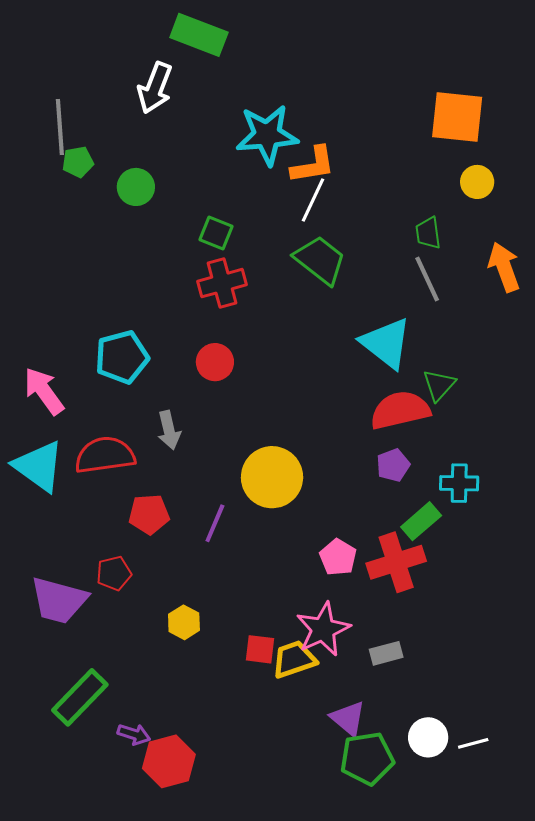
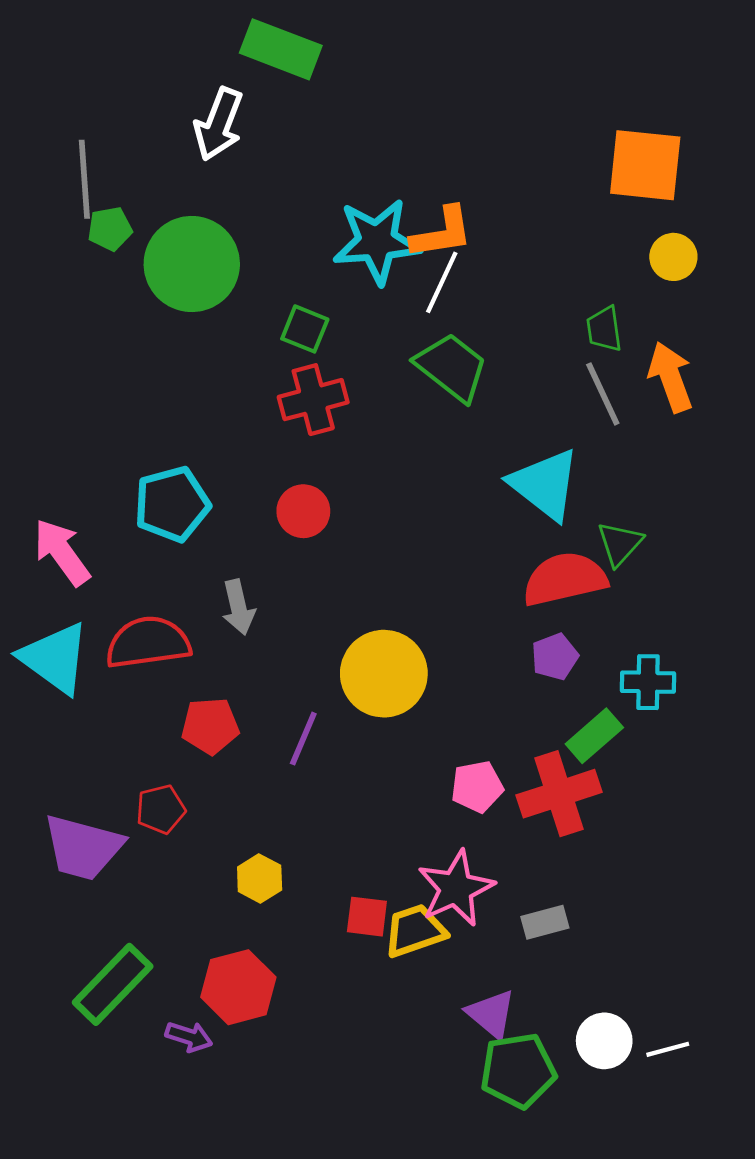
cyan star: (267, 135) -> (377, 241), moved
green circle: (136, 187) -> (192, 264), size x1.8
orange arrow: (504, 267) -> (671, 377), moved
pink pentagon: (338, 557) -> (477, 787), turned 30
red hexagon: (169, 761) -> (238, 987), moved

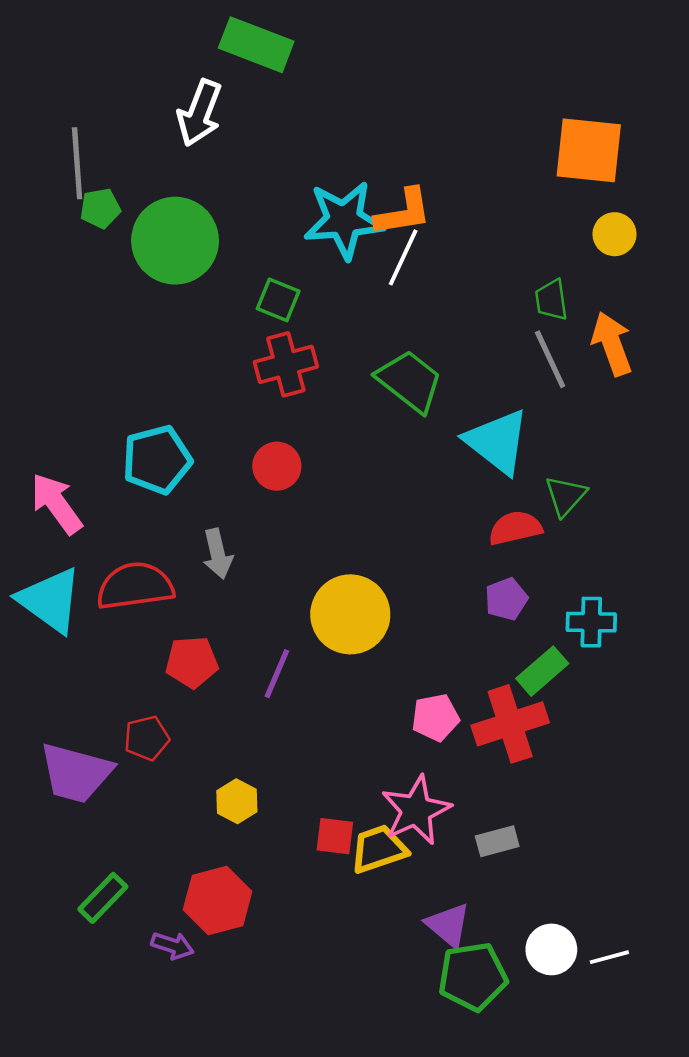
green trapezoid: (452, 367) -> (410, 381), moved
red semicircle: (565, 579) -> (515, 528), size x0.7
green rectangle: (113, 984) -> (103, 898), size x0.7

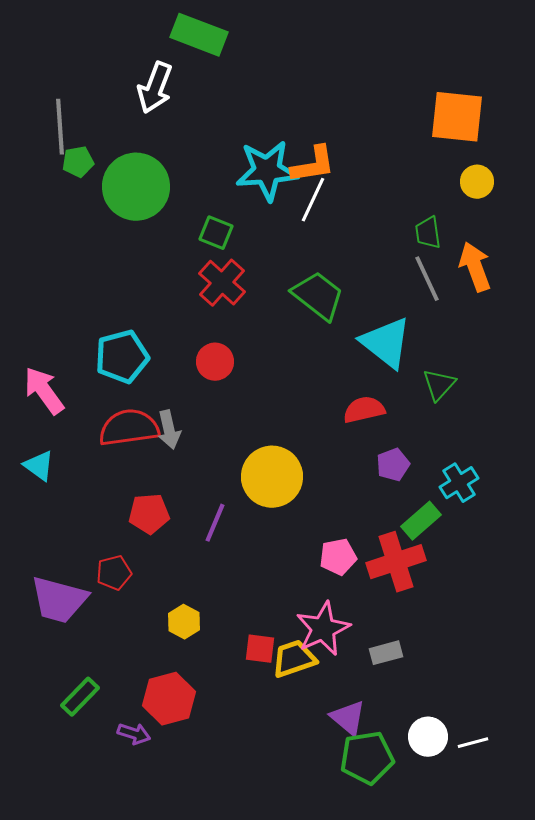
red cross: (286, 364) -> (222, 283), turned -33
red semicircle: (515, 528) -> (364, 410), moved
red semicircle: (135, 586) -> (129, 428), moved
cyan triangle: (50, 600) -> (39, 466), size x0.6
cyan cross: (591, 622) -> (459, 483), turned -33

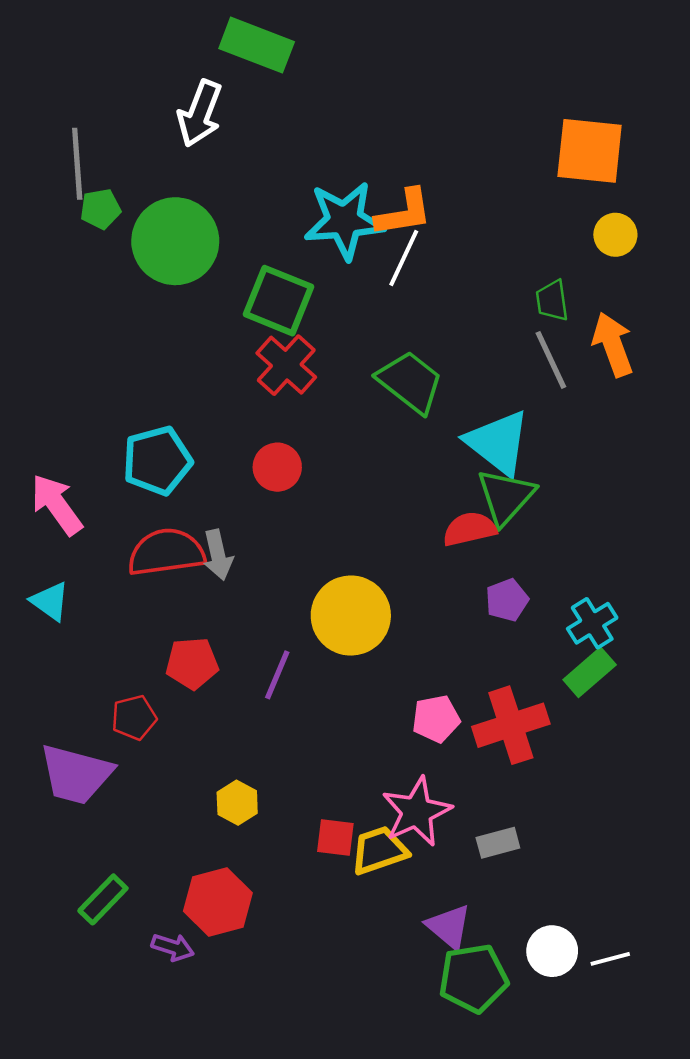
green square: (216, 233) -> (279, 301), size x1.6
green triangle: (439, 385) -> (506, 497), moved, size x1.4
green rectangle: (421, 521) -> (590, 672), moved
red pentagon: (114, 573) -> (134, 717), moved

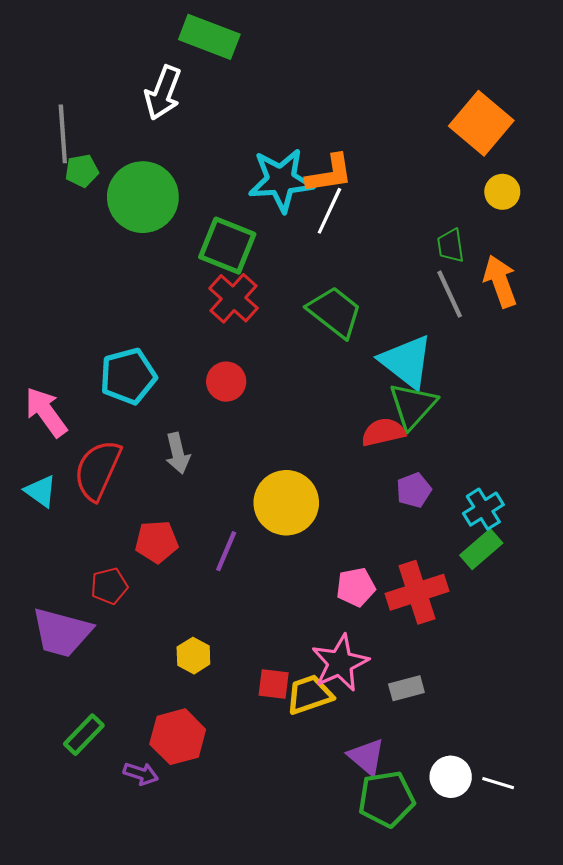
orange square: (590, 151) -> (481, 123), turned 34
red semicircle: (166, 552) -> (98, 470), moved, turned -58
white line: (610, 959) -> (498, 783), turned 32

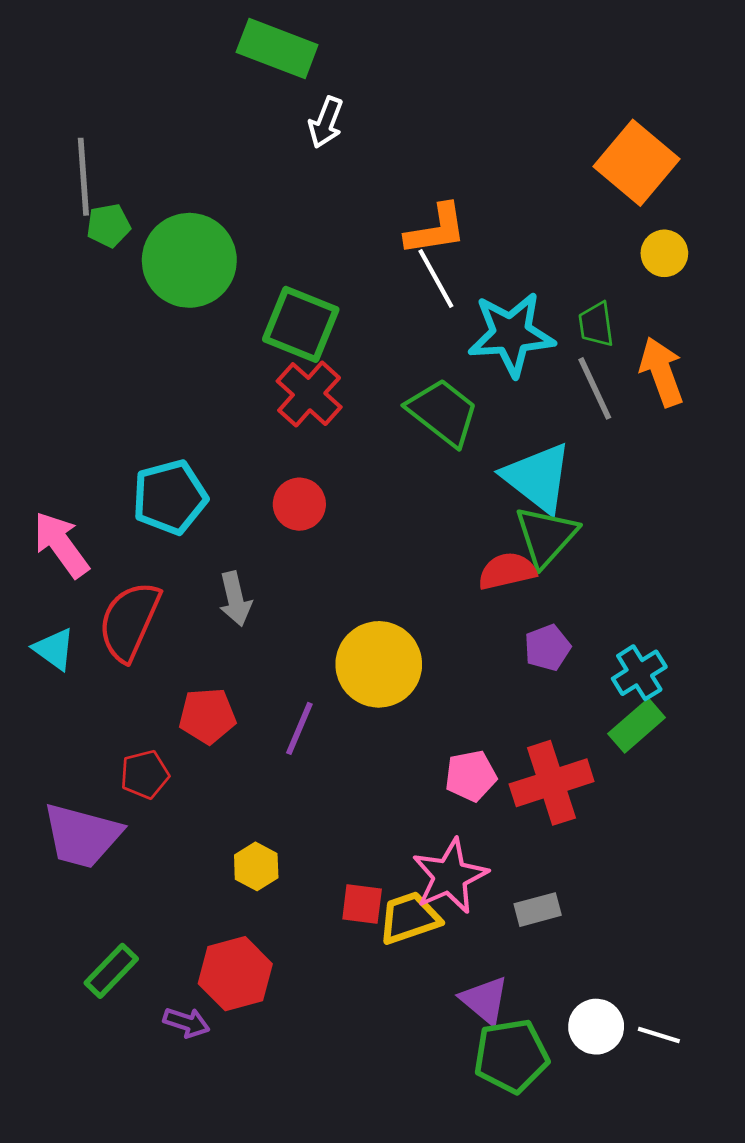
white arrow: (163, 93) -> (326, 122), moved, size x0.7
cyan star: (281, 180) -> (511, 334), moved
white line: (329, 211) -> (436, 278), turned -54

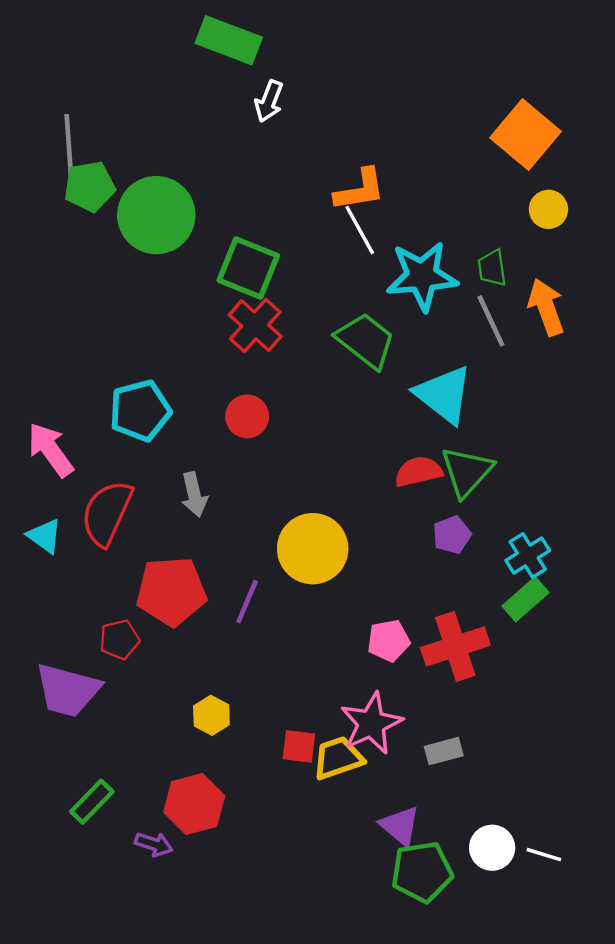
green pentagon: (108, 225) -> (90, 186), size x1.4
green triangle: (546, 536) -> (467, 472), moved
red pentagon: (207, 716) -> (171, 591), size x1.5

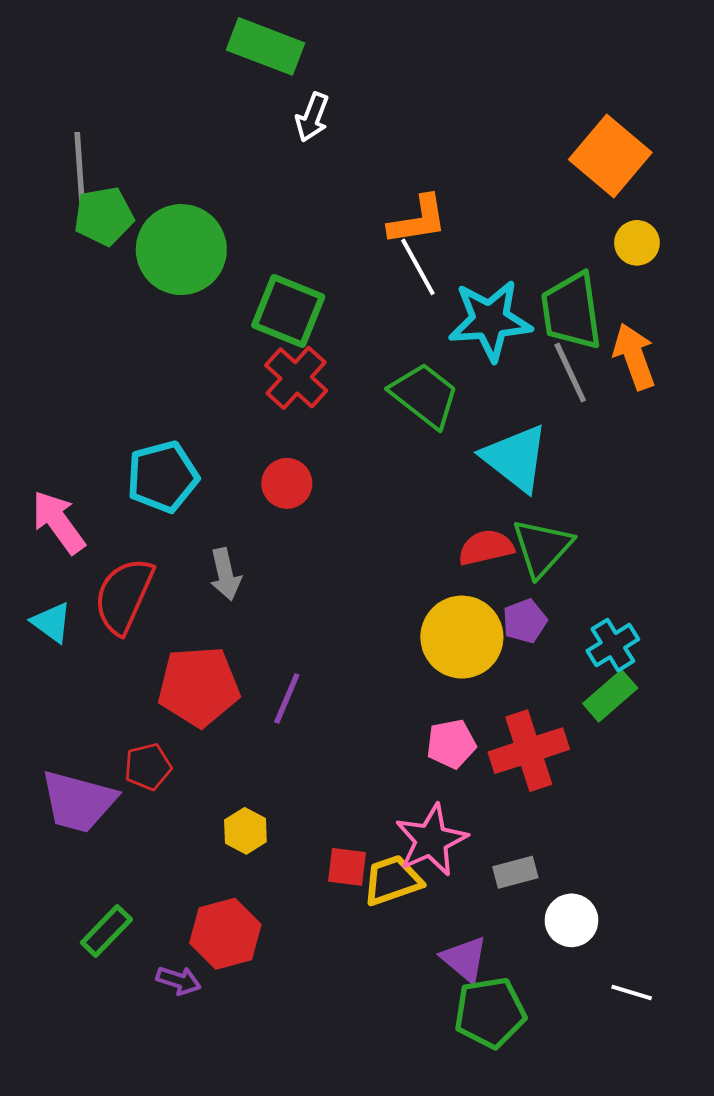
green trapezoid: (492, 268) -> (571, 311), size x1.8
yellow circle: (313, 549) -> (462, 637), moved
red pentagon: (119, 640) -> (148, 767), moved
white circle: (492, 848) -> (571, 920), moved

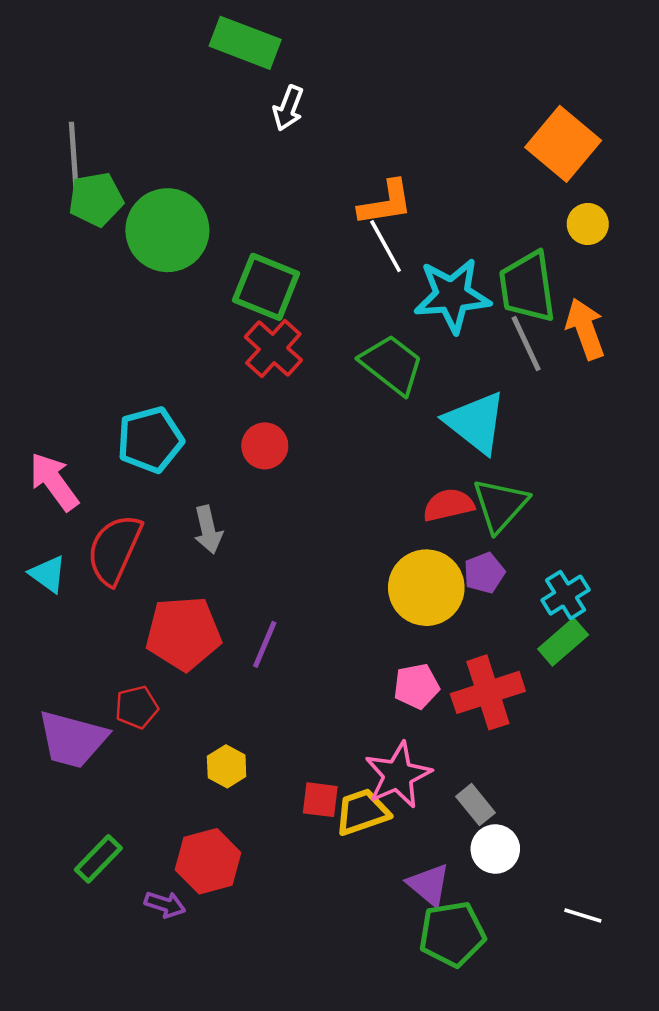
gray rectangle: (515, 872) -> (476, 805), turned 66
white circle: (571, 920) -> (495, 849), moved

